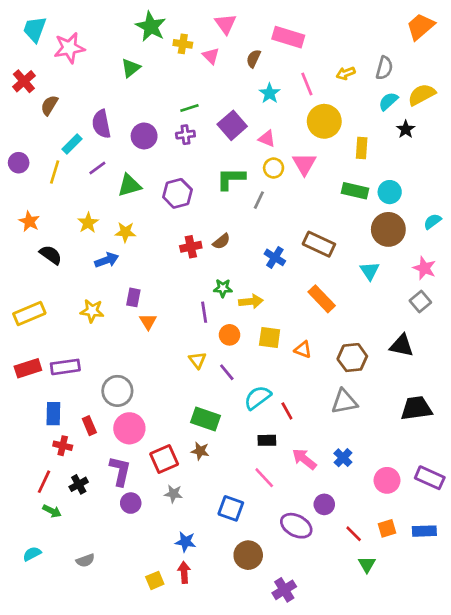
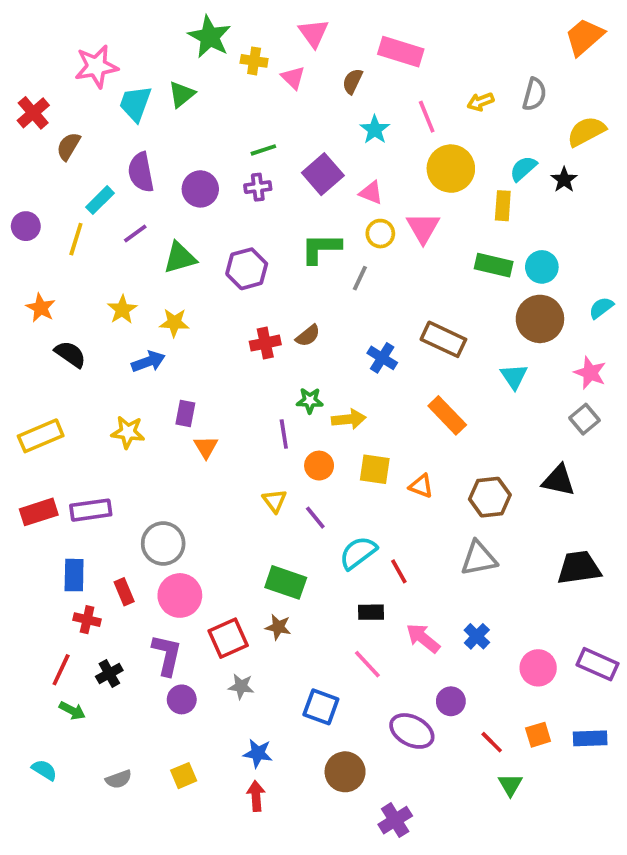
cyan trapezoid: (35, 29) -> (135, 104), moved
cyan semicircle: (388, 101) -> (523, 169), moved
cyan semicircle: (32, 554) -> (44, 770), turned 60
yellow square: (155, 580) -> (184, 776), moved

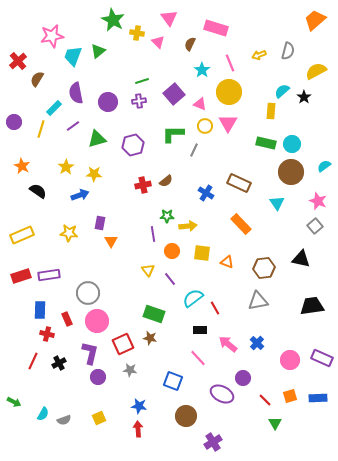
yellow circle: (451, 169) -> (229, 92), moved
green arrow: (72, 711) -> (14, 402), moved
cyan semicircle: (44, 770) -> (43, 414), moved, turned 88

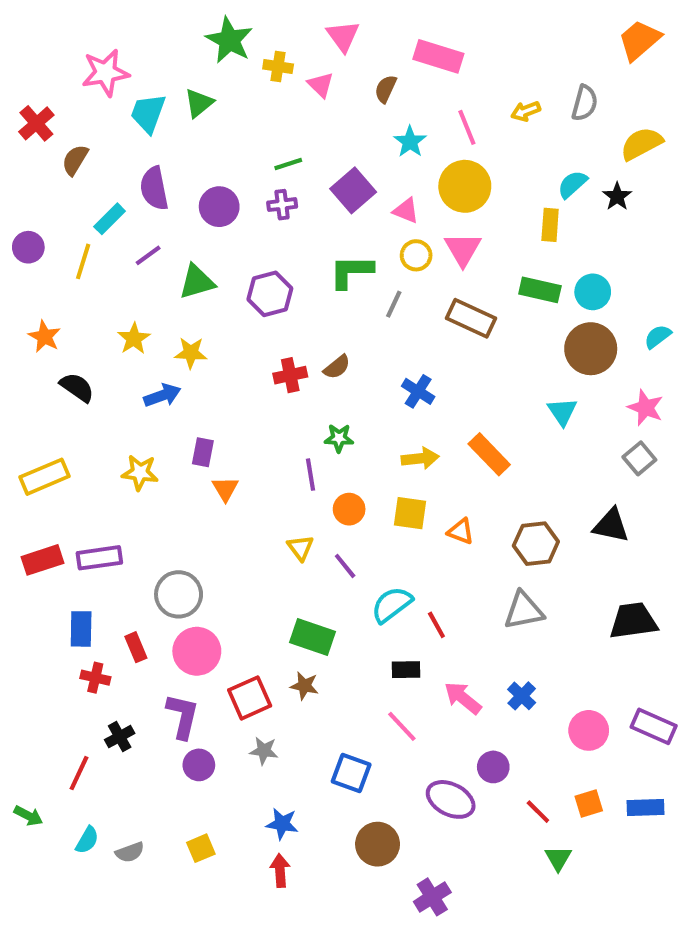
brown rectangle: (239, 183) -> (471, 318), moved
yellow arrow: (188, 226) -> (420, 458), moved
red line: (33, 361) -> (79, 773), moved

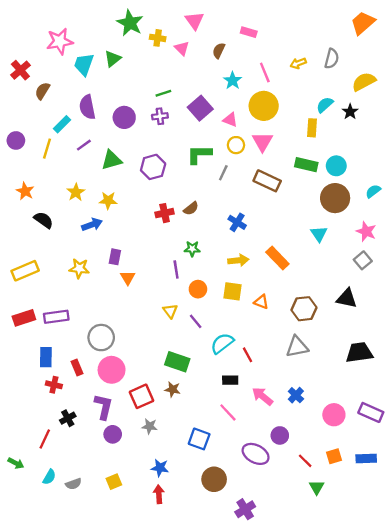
pink rectangle: (438, 56) -> (249, 32), size x0.6

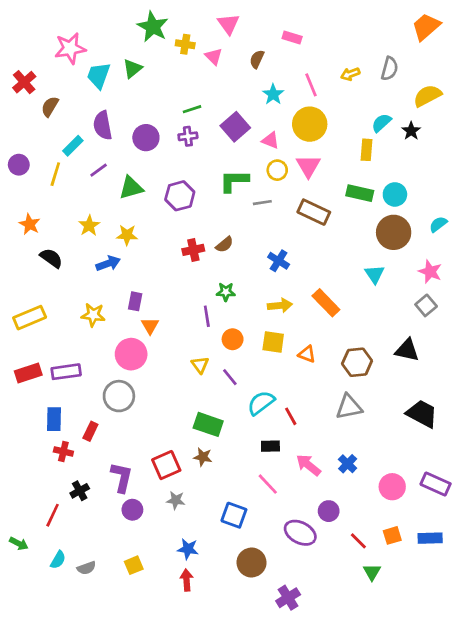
gray line: (223, 173) -> (262, 203), turned 56
black trapezoid: (359, 353) -> (422, 414), turned 36
red rectangle: (77, 367) -> (90, 431), turned 49
pink circle: (112, 370) -> (131, 354), moved

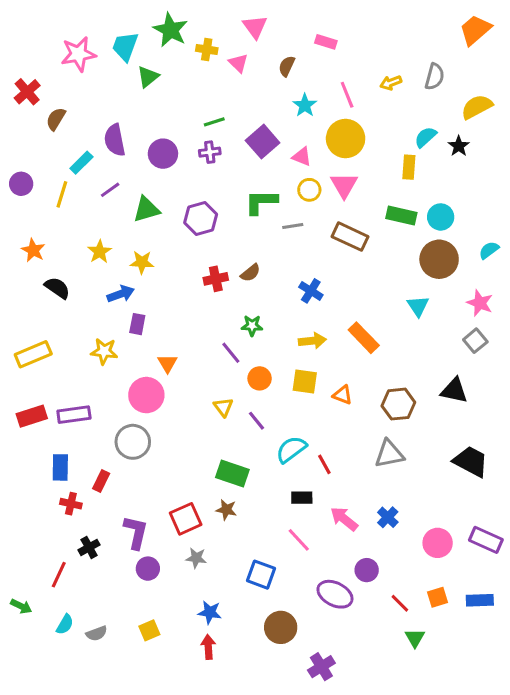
cyan trapezoid: (99, 75) -> (125, 46), moved
purple rectangle: (135, 301) -> (137, 324), moved
purple line: (207, 316) -> (231, 353), turned -30

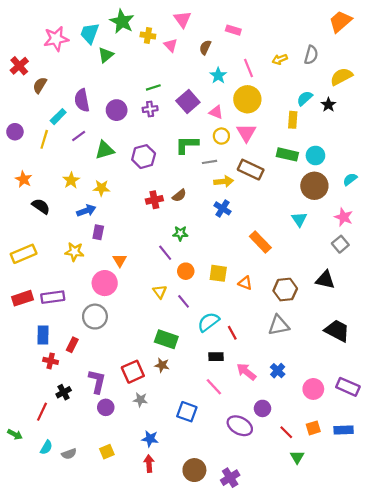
yellow arrow: (312, 341) -> (224, 181), moved
brown circle: (281, 627) -> (194, 470), moved

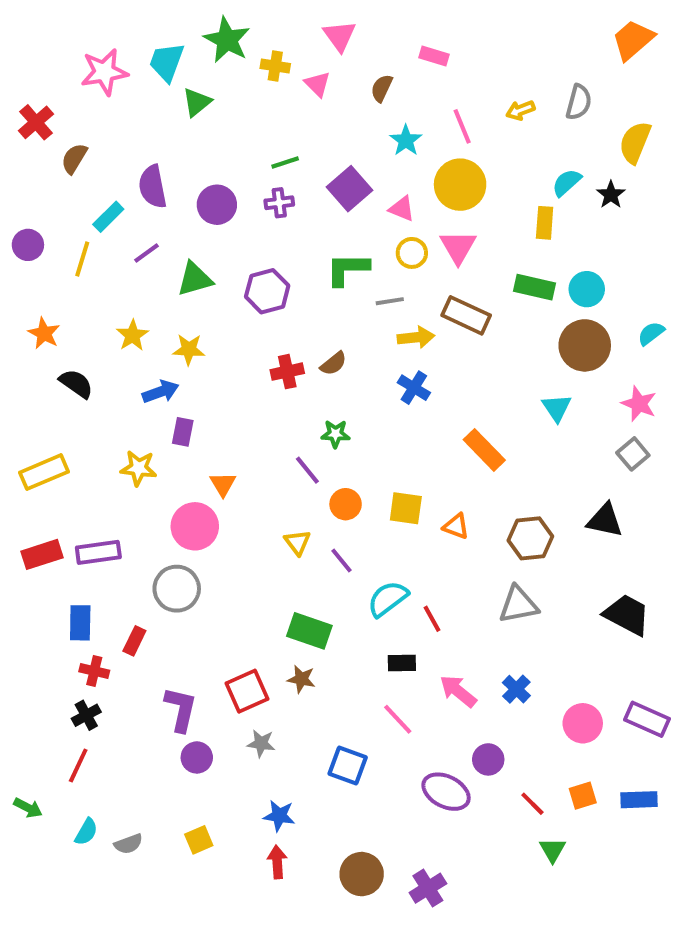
yellow semicircle: (341, 77) -> (635, 142), turned -40
black cross: (64, 392) -> (86, 715), moved

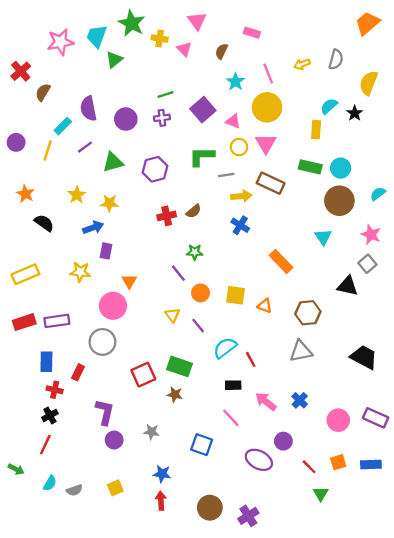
black triangle: (605, 520) -> (348, 286), moved
red square: (247, 691) -> (143, 375), moved

